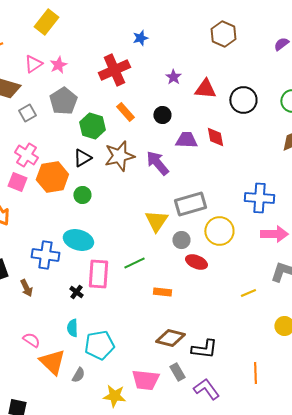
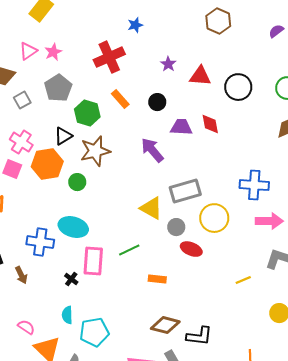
brown star: (119, 156) -> (95, 151), moved
black triangle: (82, 158) -> (63, 136), moved
yellow triangle: (156, 221) -> (151, 208), turned -35

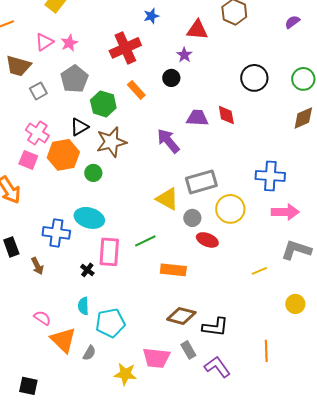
red triangle: (200, 76) -> (197, 30), moved
black circle: (157, 102) -> (171, 78), moved
orange rectangle: (157, 279) -> (173, 270), size x1.4

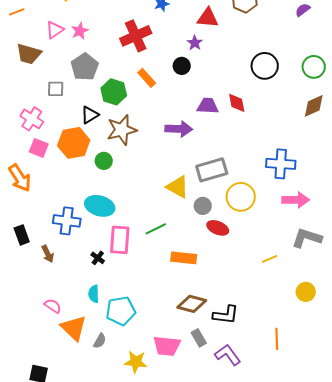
gray square: (38, 91) -> (56, 89), moved, turned 30
pink cross: (37, 133) -> (32, 119), moved
purple arrow: (168, 141) -> (179, 129), turned 132

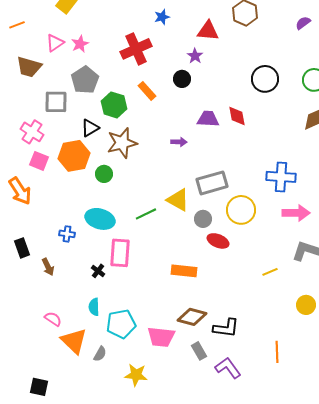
gray square: (56, 89) -> (56, 102), size x1.4
purple arrow: (179, 129) -> (179, 142), size x0.6
blue cross: (67, 221) -> (67, 234), size x0.6
green line: (156, 229) -> (146, 214), moved
pink trapezoid: (167, 346) -> (161, 337), moved

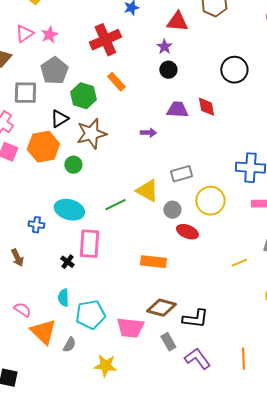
black circle: (182, 79) -> (168, 70), moved
gray rectangle: (212, 183) -> (181, 174), size x0.7
orange line: (277, 352) -> (243, 359), moved

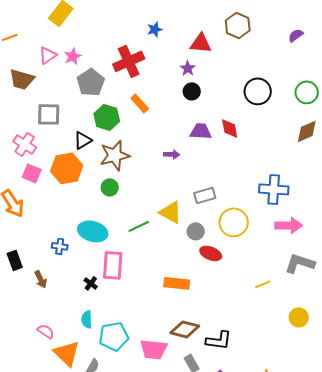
gray pentagon: (54, 71) -> (91, 82), moved
green circle: (73, 165) -> (110, 187), moved

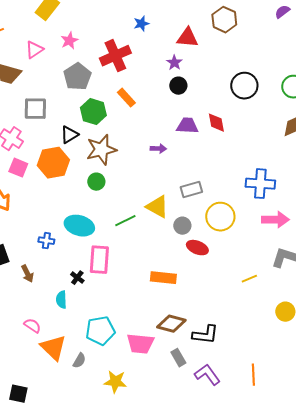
purple semicircle: (296, 35) -> (282, 12), moved
pink star: (73, 56) -> (69, 41), moved
cyan semicircle: (87, 319) -> (61, 300), moved

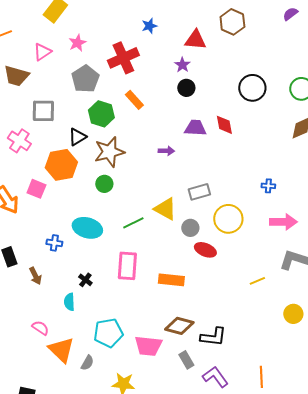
pink square: (18, 168) -> (36, 189), moved
blue cross: (260, 184) -> (268, 186), size x0.5
pink rectangle: (99, 260) -> (127, 266), moved

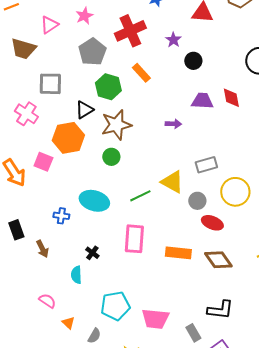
purple star: (182, 65) -> (173, 40), moved
brown diamond: (179, 326) -> (218, 260), moved, turned 40
orange triangle: (61, 350) -> (68, 323), size x0.5

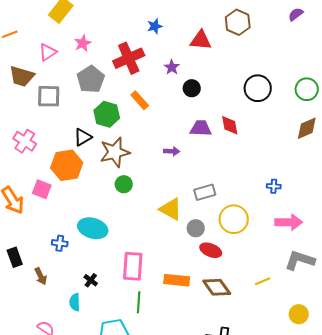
gray square: (50, 84) -> (49, 96), moved
green circle: (111, 157) -> (124, 184), moved
green line: (140, 196) -> (139, 302), moved, turned -60

